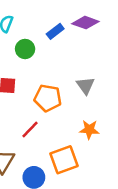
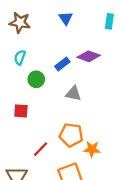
gray triangle: (85, 85) -> (73, 93), moved, turned -42
orange pentagon: (48, 98) -> (71, 135), moved

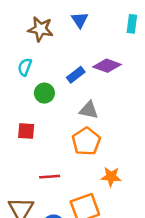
brown star: (20, 23) -> (40, 29), moved
orange pentagon: (71, 135) -> (86, 141), moved, turned 30
red line: (41, 149) -> (50, 177), turned 42

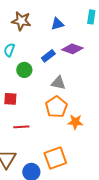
blue triangle: (80, 20) -> (57, 24), moved, turned 48
red line: (50, 177) -> (21, 127), moved
orange star: (111, 177) -> (75, 122), moved

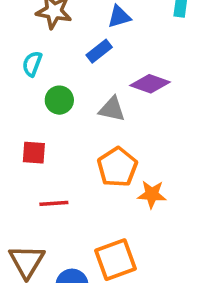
purple diamond: (72, 49) -> (150, 84), moved
blue rectangle: (48, 56) -> (99, 51), moved
gray triangle: (58, 83) -> (112, 109), moved

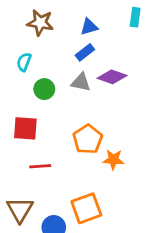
blue rectangle: (99, 51) -> (85, 52), moved
gray triangle: (112, 109) -> (81, 82), moved
red square: (34, 153) -> (25, 128), size x1.4

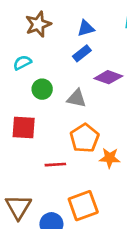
brown star: (40, 23) -> (38, 24), turned -30
cyan semicircle: (24, 62) -> (22, 63), turned 42
gray triangle: (81, 82) -> (77, 98), moved
red line: (40, 166) -> (55, 165), moved

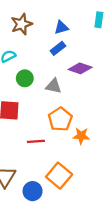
orange square: (83, 206) -> (59, 176), turned -30

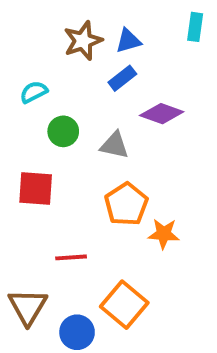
brown star: (21, 24) -> (83, 41), moved
red line: (36, 141) -> (71, 257), moved

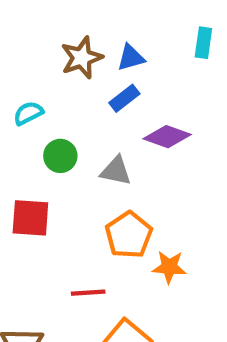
red line: (71, 257) -> (88, 293), moved

